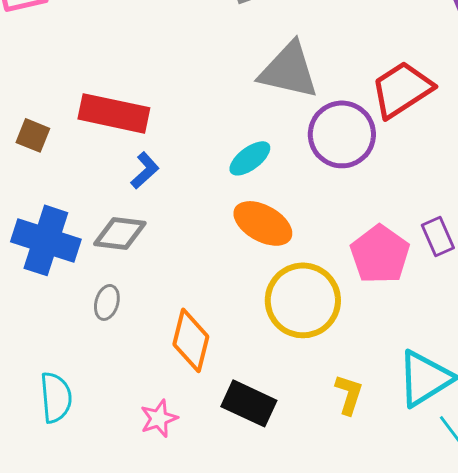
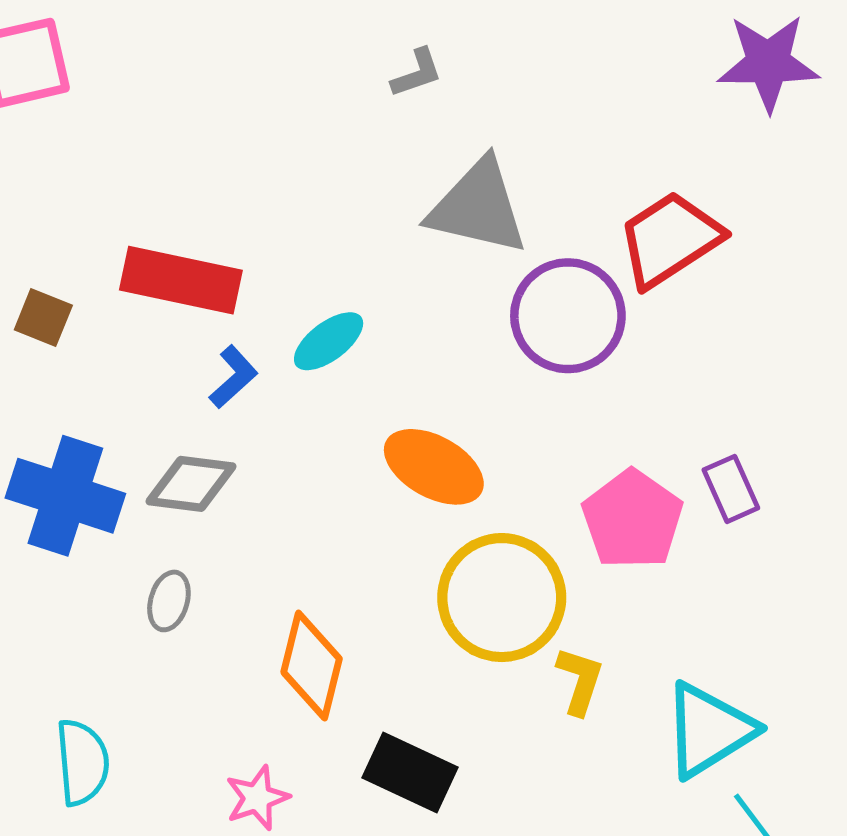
cyan ellipse: (250, 158) -> (329, 341), moved
yellow L-shape: (349, 394) -> (580, 681), moved

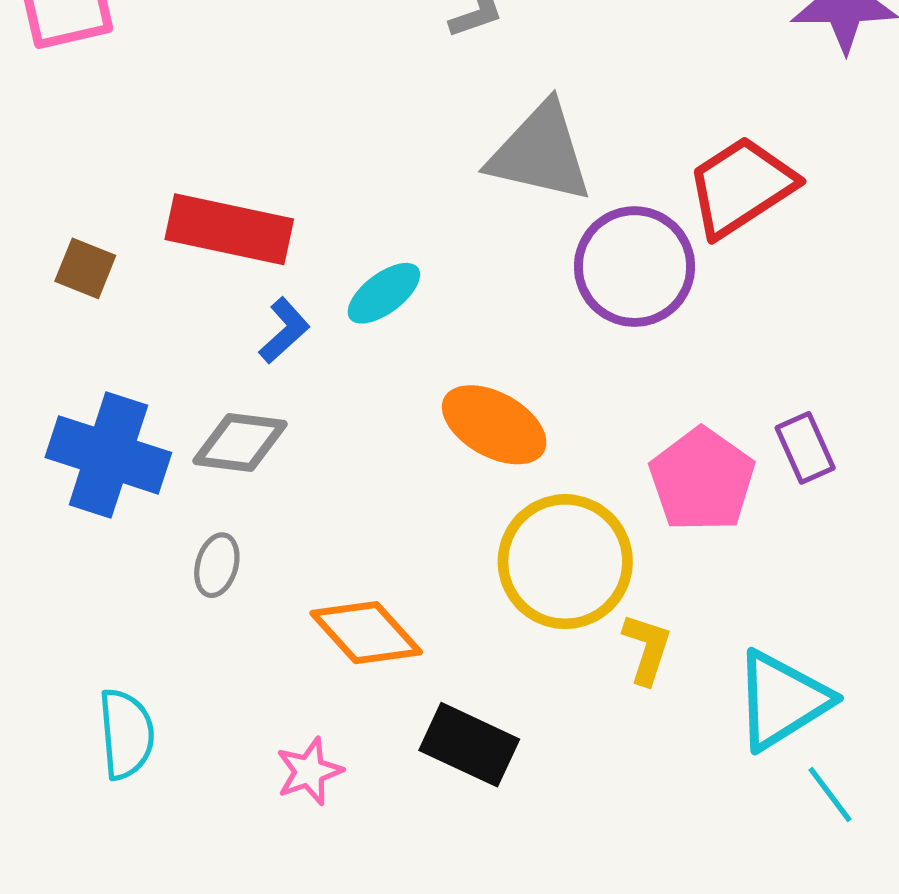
orange diamond: (312, 665) -> (366, 633), turned -56

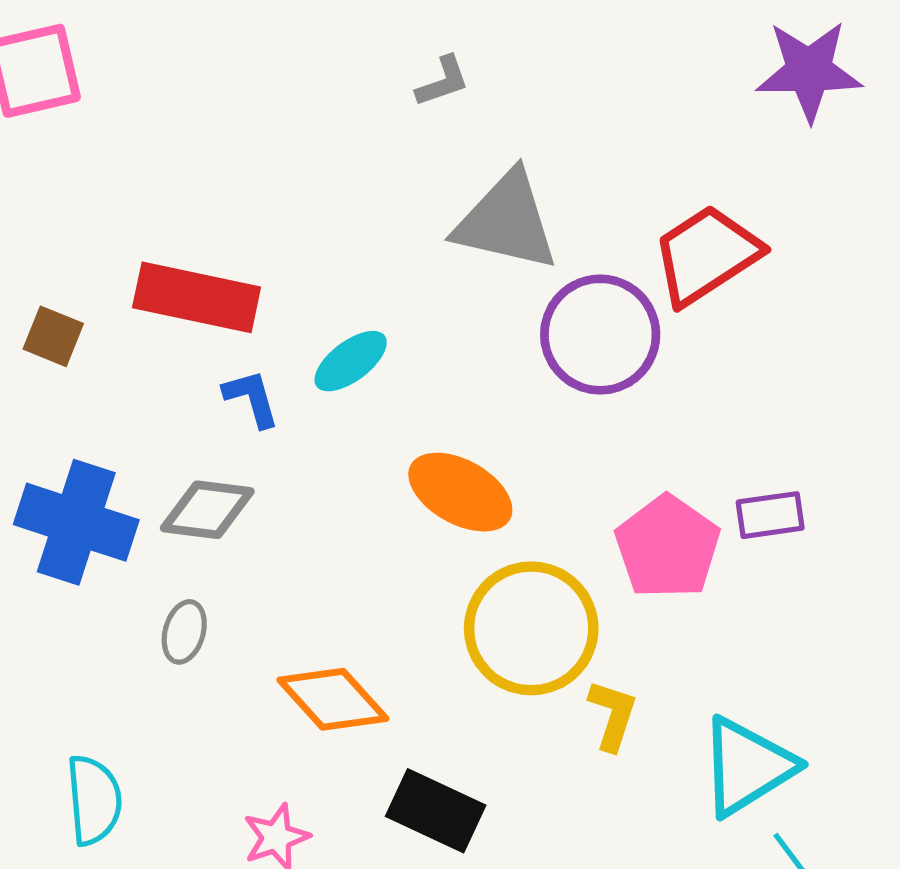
blue L-shape: (284, 331) -> (251, 398), turned -64
purple rectangle: (805, 448) -> (770, 515), turned -74

